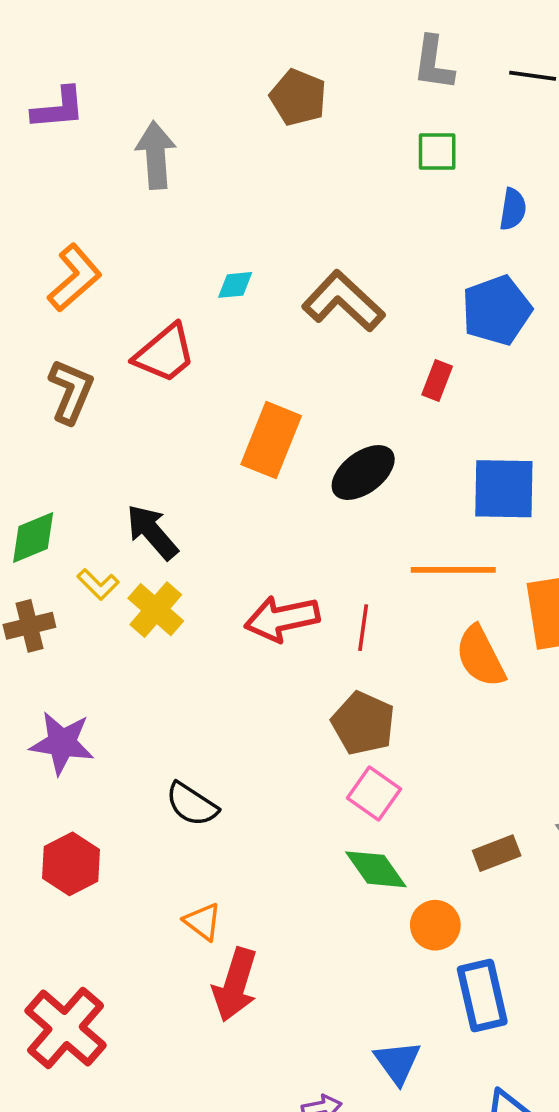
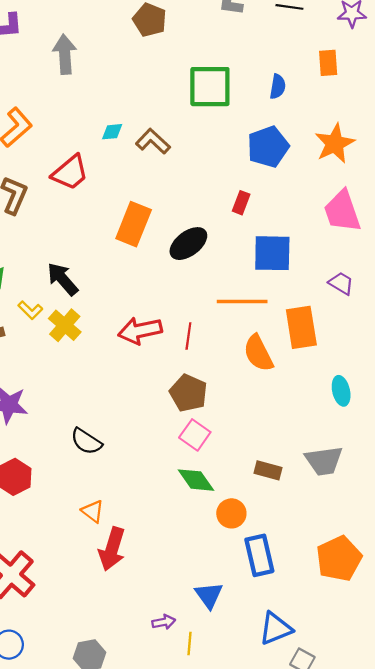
green square: (437, 151) -> (210, 87), moved, size x1.8
brown L-shape: (343, 301) -> (153, 141), moved, size x0.7
red rectangle: (437, 381) -> (241, 203), moved
brown rectangle: (497, 853) -> (268, 470), turned 36

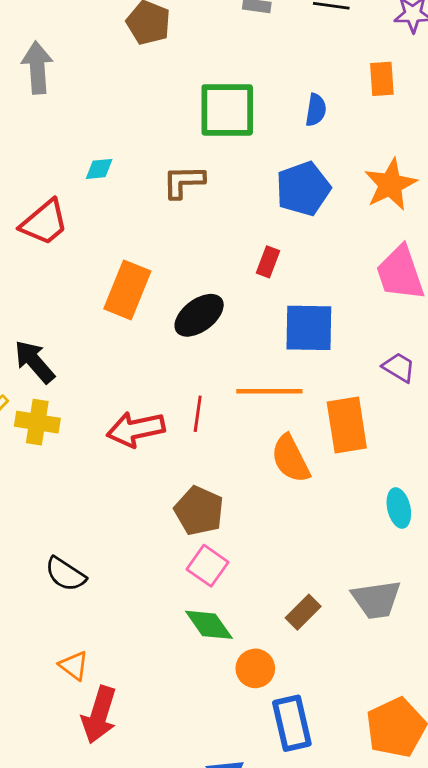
brown L-shape: (153, 141) -> (184, 182), moved, turned -44
yellow cross: (65, 325) -> (37, 422), turned -32
red line: (188, 336) -> (198, 414), moved
brown rectangle: (268, 470) -> (303, 612), turned -60

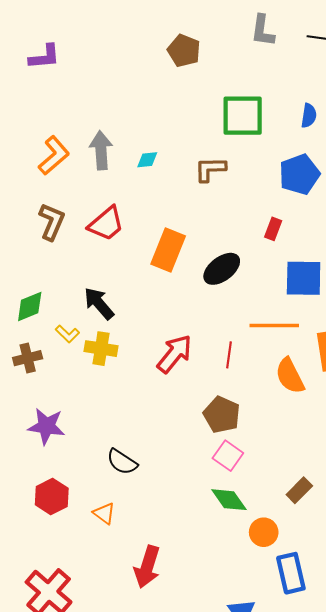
gray arrow: (37, 68) -> (101, 150), moved
red trapezoid: (44, 222) -> (106, 224), moved
red line: (198, 414) -> (229, 355), moved
red arrow: (136, 429) -> (174, 354), turned 141
orange triangle: (74, 666) -> (104, 513), moved

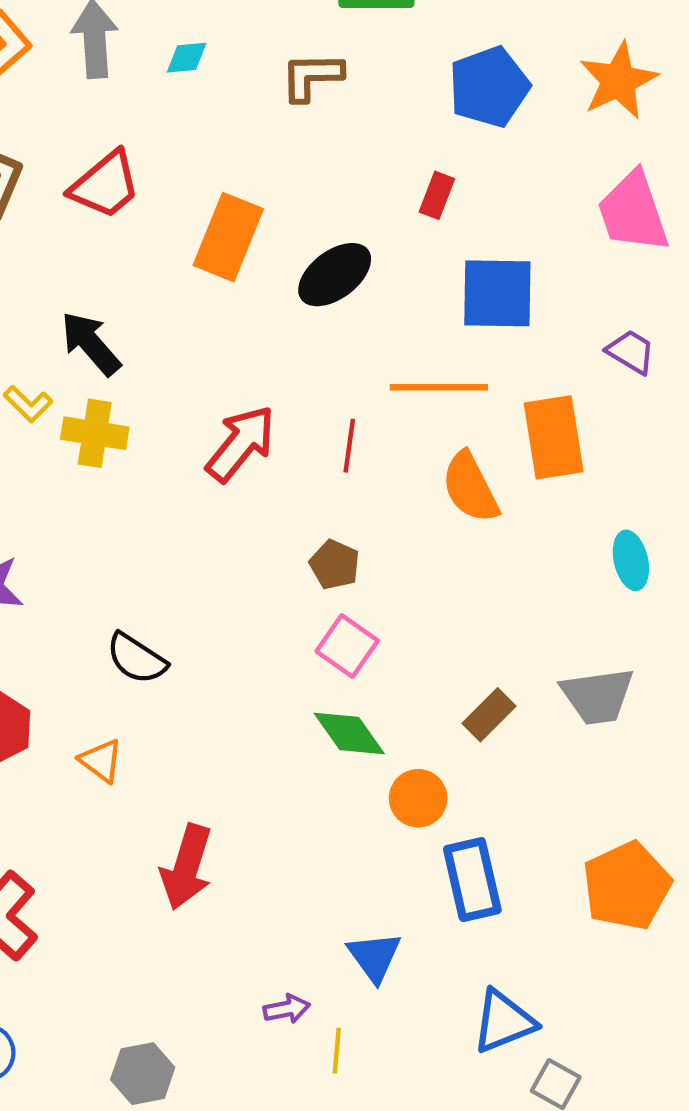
brown pentagon: (222, 415) -> (335, 565), size x0.7

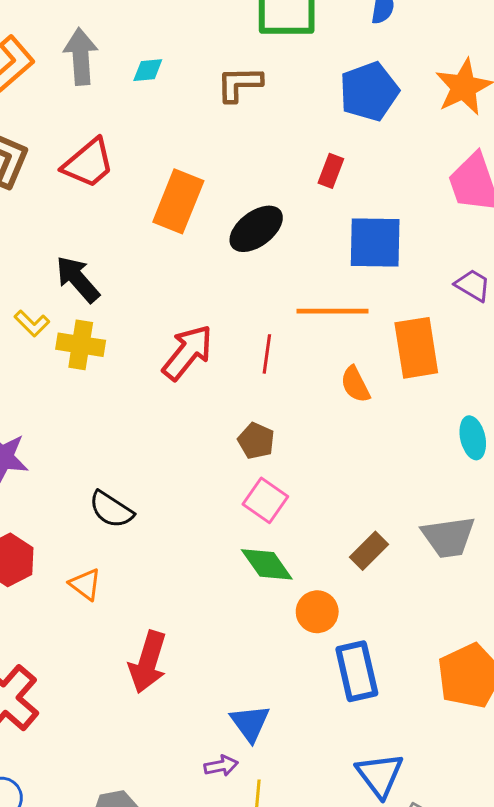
orange semicircle: (470, 487) -> (355, 384), size x0.7
blue triangle: (374, 957) -> (250, 723), moved
blue triangle: (504, 1021) -> (380, 775), turned -45

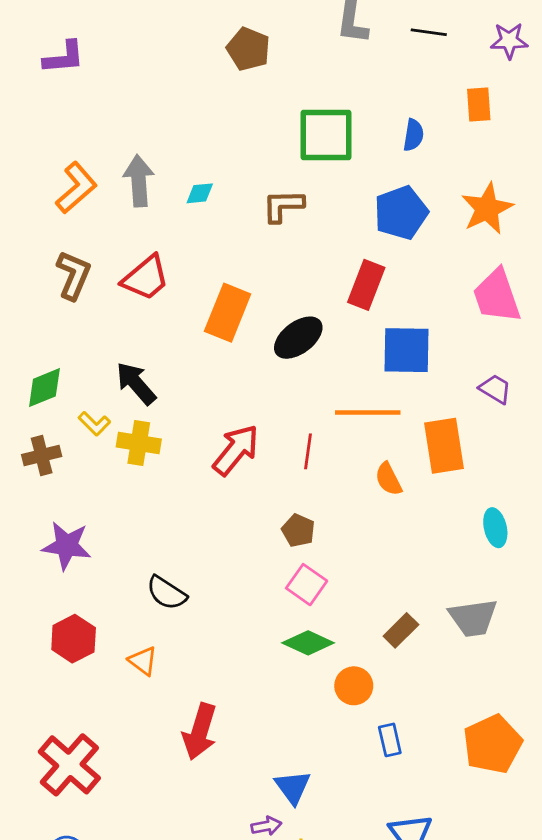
red rectangle: (331, 171) -> (366, 285), size x1.6
green diamond: (267, 564) -> (308, 643), turned -30
blue rectangle: (357, 671) -> (390, 740), size x0.6

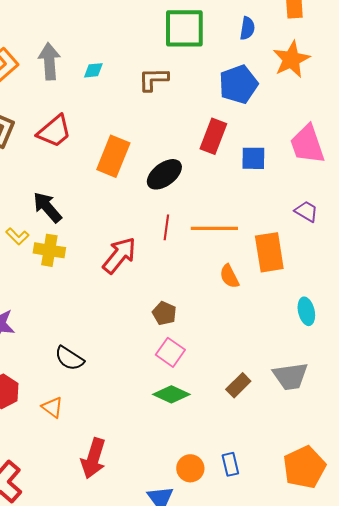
orange star: (487, 209) -> (291, 59), moved
blue square: (407, 350) -> (253, 158), moved, size x0.7
red line: (308, 451) -> (166, 227), moved
orange circle: (354, 686) -> (190, 468), moved

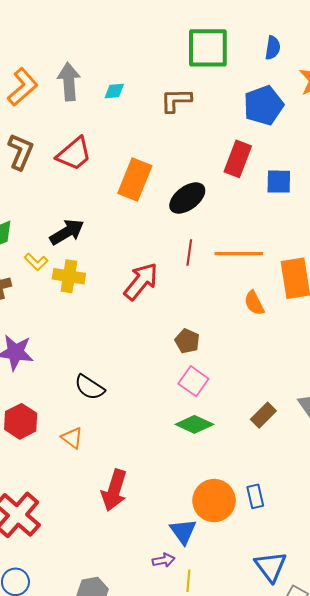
black arrow: (47, 207) -> (67, 232), turned 100
orange circle: (190, 468) -> (214, 501), size x1.5

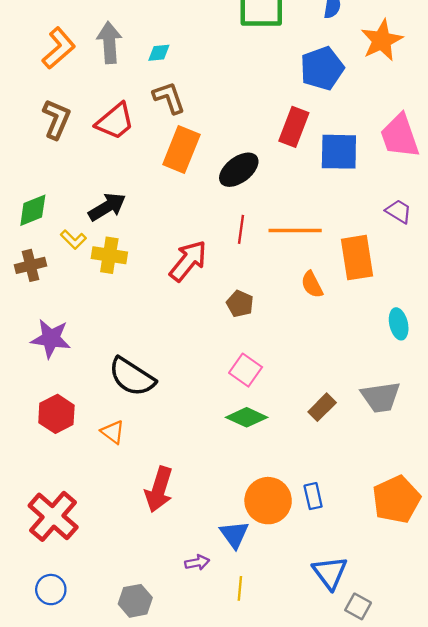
brown L-shape: (176, 100) -> (169, 98), moved, turned 72
blue square: (279, 182) -> (339, 152), size x1.4
brown pentagon: (187, 341) -> (240, 304), moved
black semicircle: (90, 387) -> (132, 377), size x1.4
purple arrow: (164, 560) -> (197, 563), moved

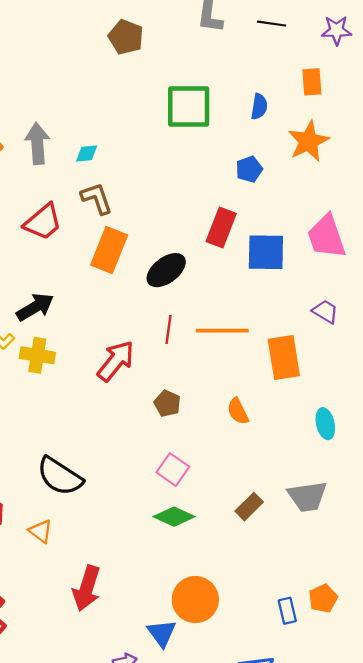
blue pentagon: (322, 68) -> (249, 169), size x0.6
orange semicircle: (312, 285) -> (238, 411), moved
blue rectangle: (313, 496) -> (287, 611), moved
orange pentagon: (396, 499) -> (323, 598), size x0.6

